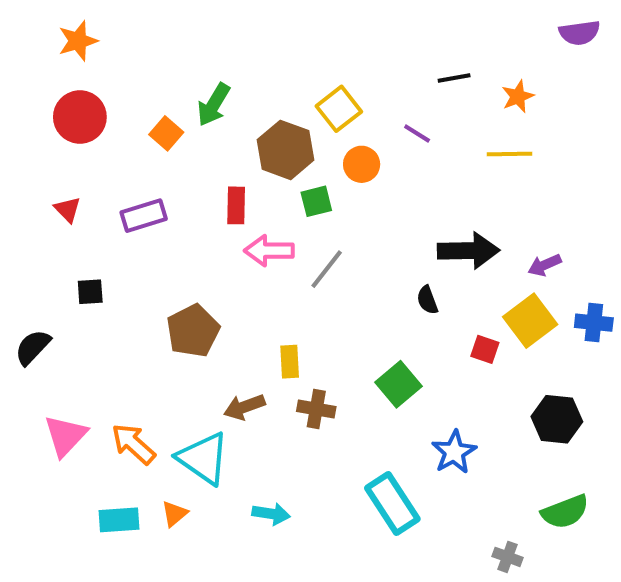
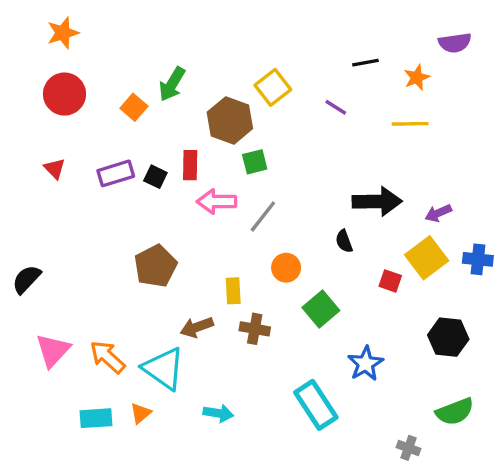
purple semicircle: (579, 33) -> (455, 43), moved
orange circle: (362, 164) -> (286, 268), moved
black square: (90, 292) -> (155, 177), moved, turned 30

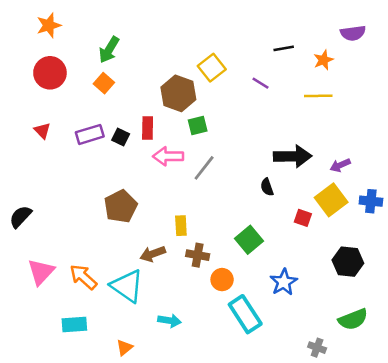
green arrow: (172, 84) -> (109, 50), moved
orange circle: (286, 268) -> (222, 280), moved
orange triangle: (141, 413) -> (124, 348), moved

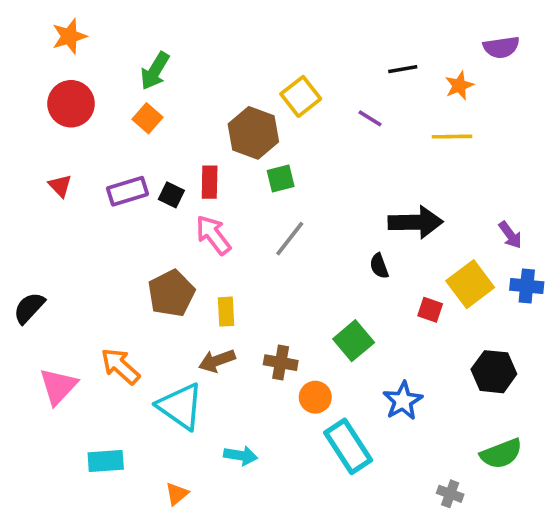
pink arrow: (168, 156) -> (213, 235), moved, turned 52
purple arrow: (340, 165) -> (510, 235), moved, turned -102
yellow rectangle: (181, 226) -> (226, 312), moved
orange arrow: (83, 277) -> (120, 366), moved

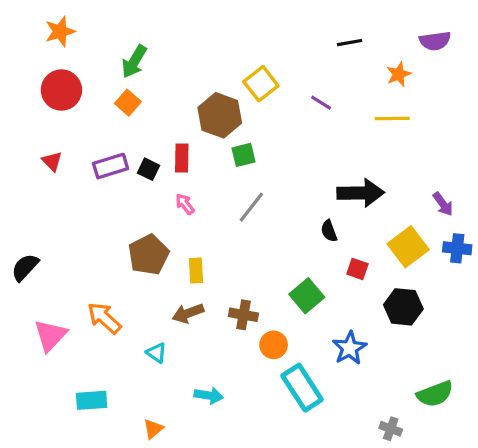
black line: (403, 69) -> (350, 43), moved
pink arrow: (213, 235) -> (185, 204), size x0.6
red square: (430, 310) -> (357, 269), moved
black hexagon: (494, 372) -> (403, 307), moved
cyan triangle: (180, 406) -> (156, 353), size x0.5

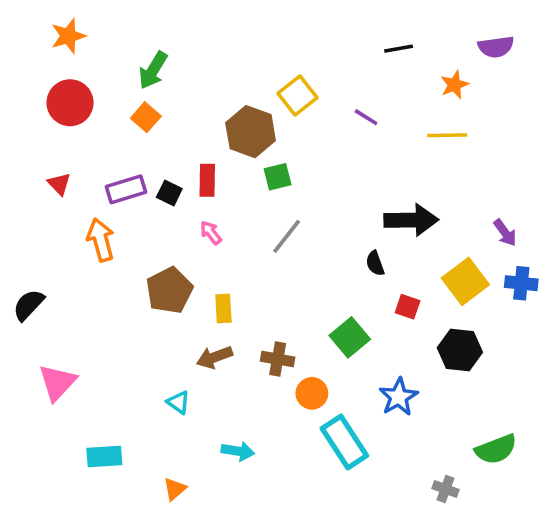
orange arrow: (104, 318) -> (101, 240), moved, turned 33

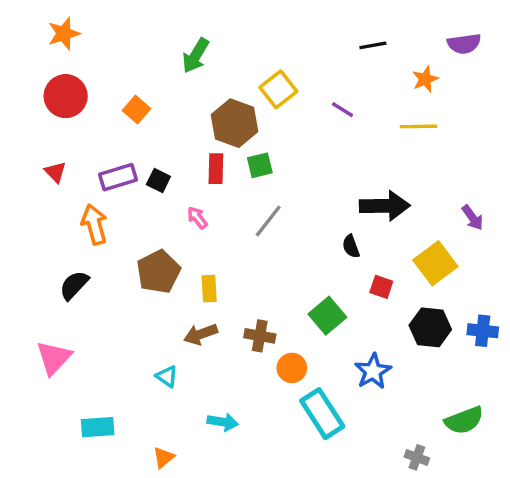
green arrow: (153, 70) -> (196, 56), moved
red rectangle: (207, 180) -> (216, 169), moved
blue cross: (521, 283) -> (483, 331), moved
black semicircle: (29, 305) -> (74, 285), moved

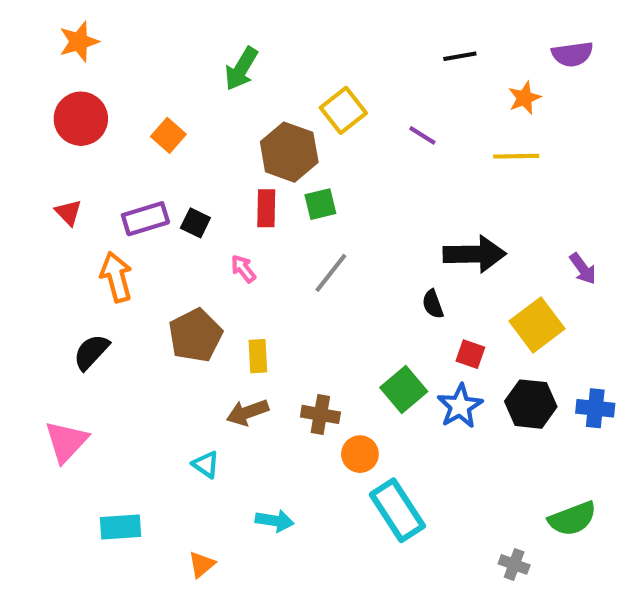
blue star: (373, 371) -> (460, 406), moved

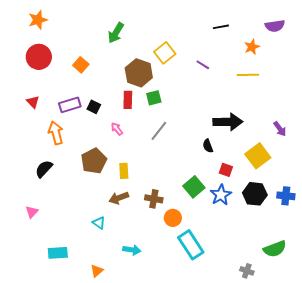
pink triangle: (66, 442) -> (32, 212), size x0.6

